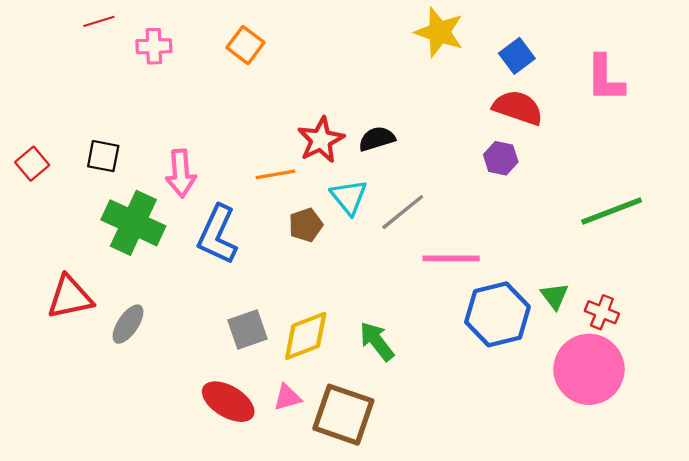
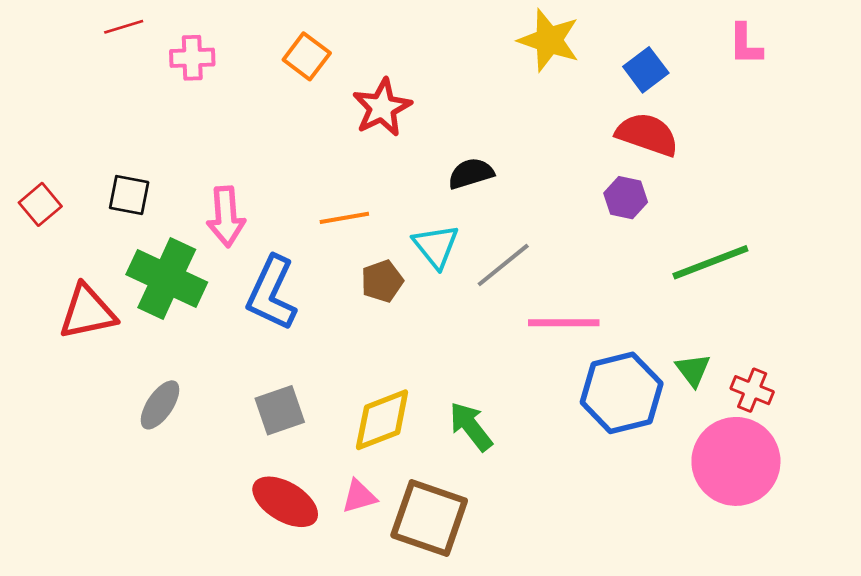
pink L-shape: (605, 79) -> (745, 44), moved, size x0.7
red star: (321, 140) -> (382, 108), moved
green line: (612, 211) -> (710, 262), moved
red triangle: (70, 297) -> (87, 312), moved
gray square: (248, 329) -> (280, 410), moved

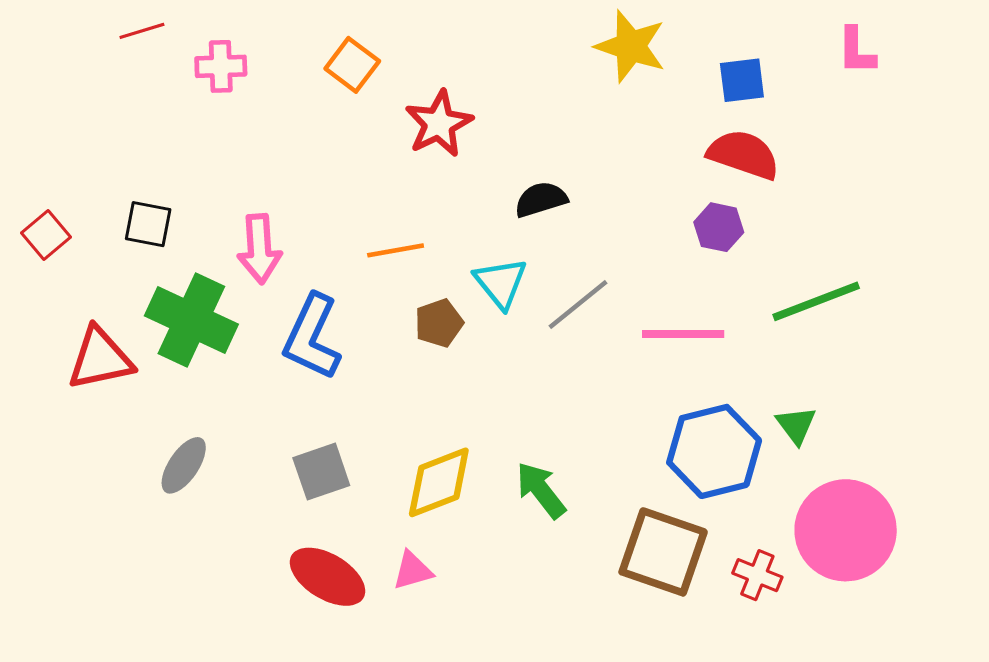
blue square: (646, 70) -> (742, 80), turned 30
pink line: (564, 323) -> (683, 334), moved
red cross: (752, 390) -> (757, 575), moved
brown square: (429, 518) -> (663, 552), moved

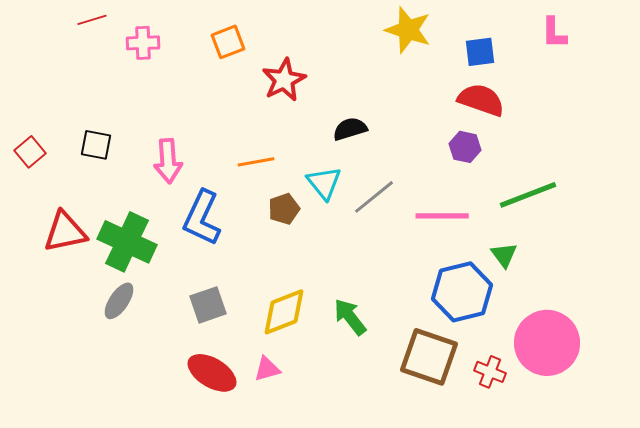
orange square: (352, 65) -> (228, 42), turned 32
green cross: (191, 320) -> (127, 242), moved
green triangle: (796, 425) -> (504, 255), moved

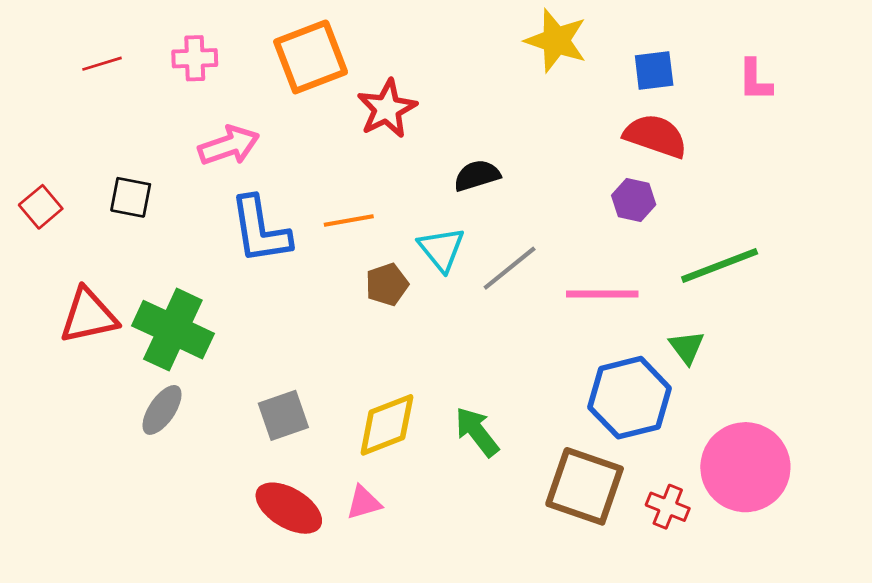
red line: (92, 20) -> (102, 64), moved
pink L-shape: (554, 33) -> (755, 80), moved
orange square: (228, 42) -> (311, 57), size x1.6
pink arrow: (168, 161) -> (229, 145), moved, turned -105
blue L-shape: (202, 218) -> (260, 230), moved, turned -34

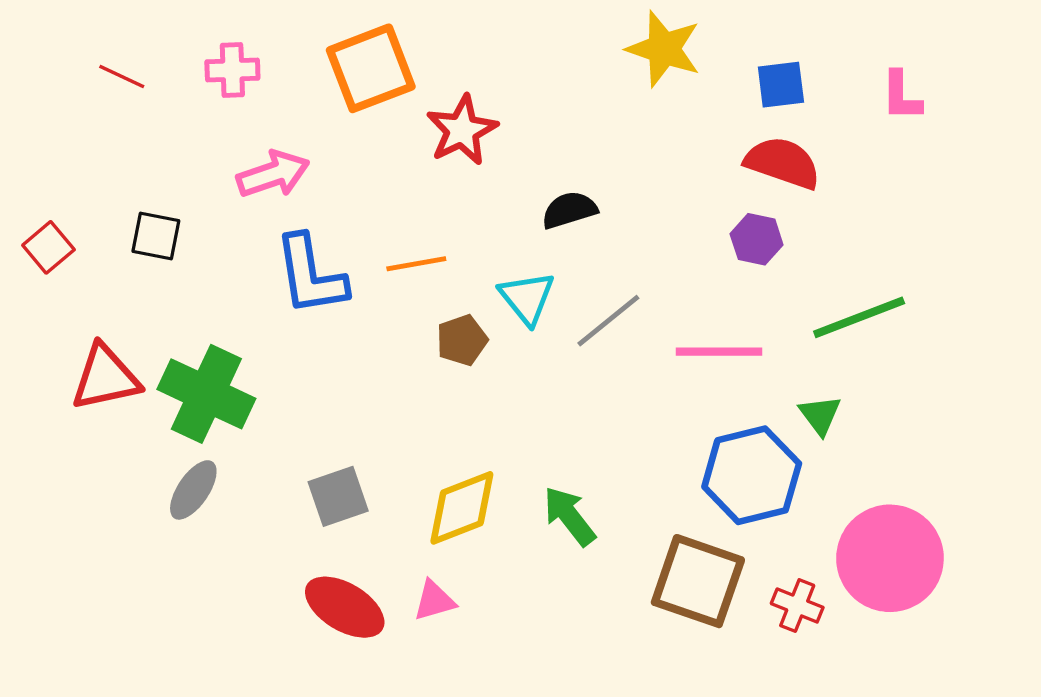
red line: (102, 64) -> (122, 76), turned 42

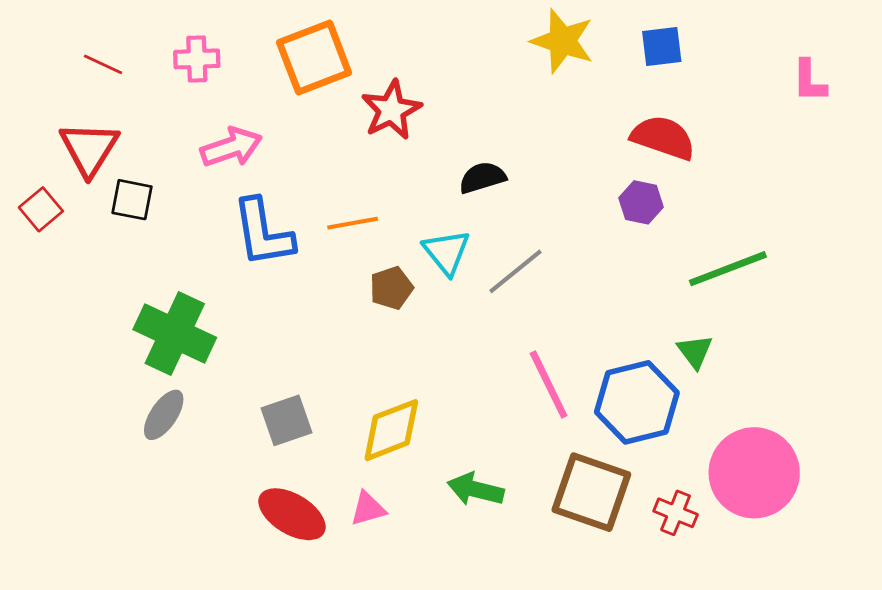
blue square: (781, 85) -> (662, 47), moved
pink L-shape: (901, 96) -> (809, 81), moved
pink line: (719, 352) -> (549, 385), moved, turned 64
red triangle: (105, 378) -> (89, 149), moved, turned -46
green arrow: (569, 516) -> (475, 489), moved, turned -38

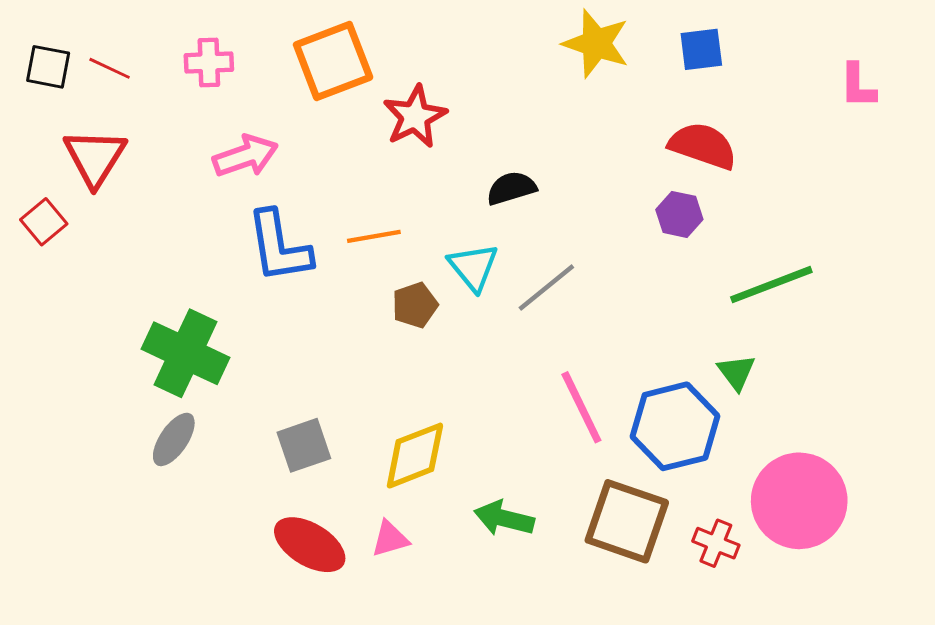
black square: (132, 200) -> (48, 67), moved

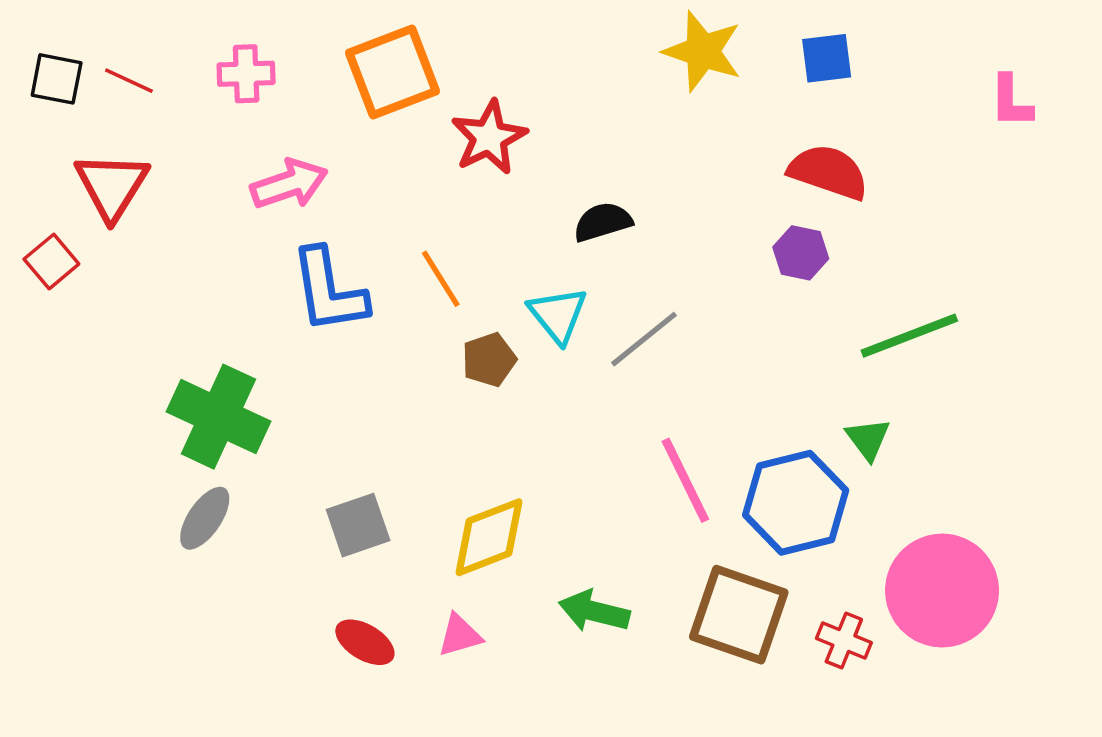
orange line: (374, 236) -> (441, 279), turned 68
red ellipse: (310, 545) -> (365, 642), size x0.7

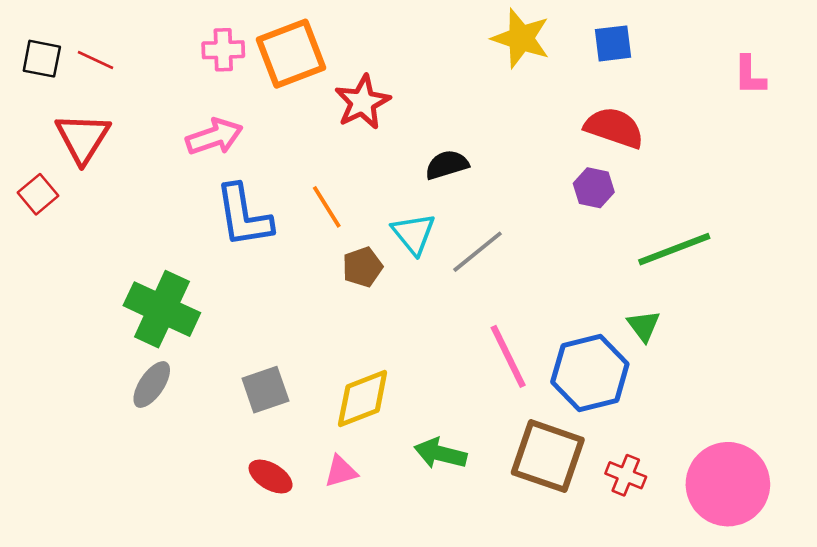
pink cross: (246, 74) -> (223, 50), moved
pink circle: (942, 591) -> (728, 484), moved

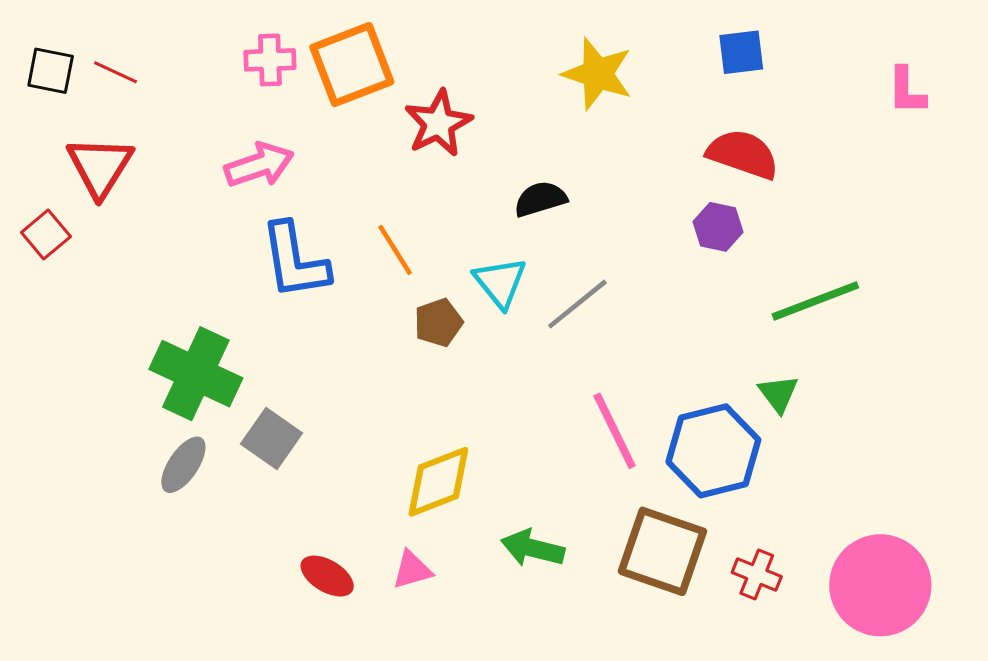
yellow star: (521, 38) -> (598, 74), moved
gray square: (265, 390) -> (271, 438), moved, turned -36

